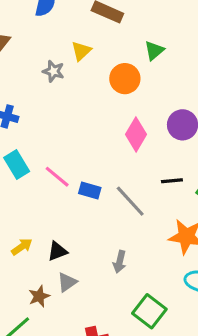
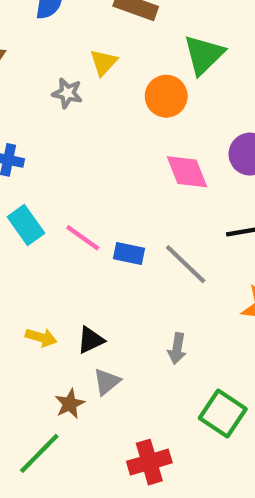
green triangle: (154, 51) -> (204, 55), size x1.5
pink diamond: (136, 134) -> (187, 172), turned -48
yellow arrow: (22, 247) -> (41, 337), turned 55

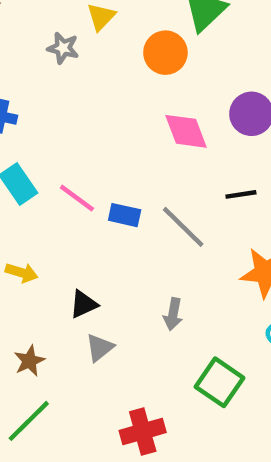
yellow arrow: (41, 337) -> (22, 273), moved
brown star: (70, 404) -> (29, 361), moved

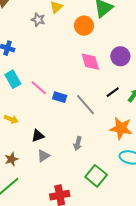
black line: (241, 194) -> (113, 92), turned -32

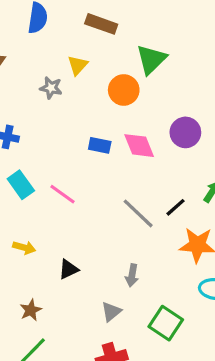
black line: (113, 92) -> (176, 207), moved
blue rectangle: (60, 97) -> (100, 145), moved
gray triangle: (43, 156) -> (111, 312), moved

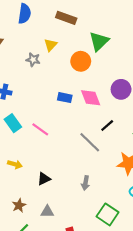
black line: (176, 207) -> (107, 126), moved
gray triangle: (111, 312) -> (47, 212), moved, turned 40

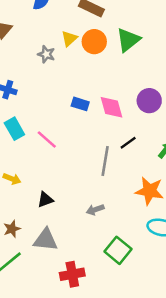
orange circle: (81, 61) -> (94, 42), moved
gray line: (90, 142) -> (105, 161), turned 50
gray arrow: (86, 183) -> (95, 210), turned 56
gray triangle: (47, 212) -> (46, 240), size x1.5

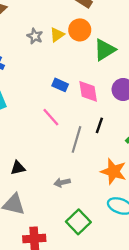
yellow triangle: (69, 39) -> (57, 35), moved
green triangle: (128, 40) -> (105, 50), moved
pink line: (47, 140) -> (51, 117), moved
black line: (128, 143) -> (99, 125), turned -42

